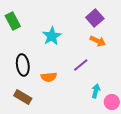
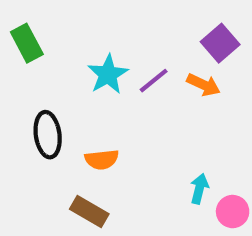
purple square: (95, 18) -> (220, 43), moved
purple line: (81, 65) -> (154, 81), moved
brown rectangle: (23, 97) -> (89, 212), moved

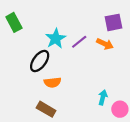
purple square: (220, 43) -> (113, 22), turned 30
black ellipse: (48, 135) -> (40, 61), moved, turned 45

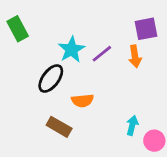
orange arrow: (105, 44) -> (135, 56), turned 56
orange semicircle: (52, 82) -> (83, 101), moved
brown rectangle: (46, 109) -> (59, 127), moved

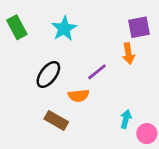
cyan star: (71, 50) -> (64, 29), moved
purple line: (102, 54) -> (97, 72), moved

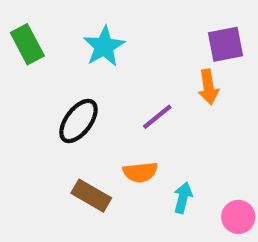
orange semicircle: (79, 95) -> (140, 172), moved
cyan arrow: (126, 119) -> (183, 198), moved

